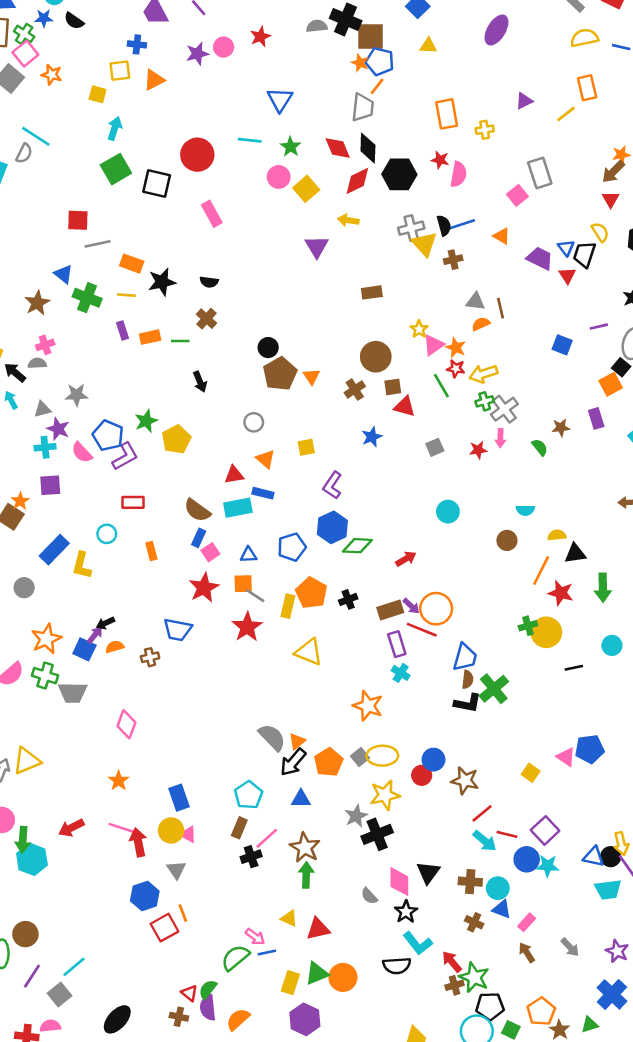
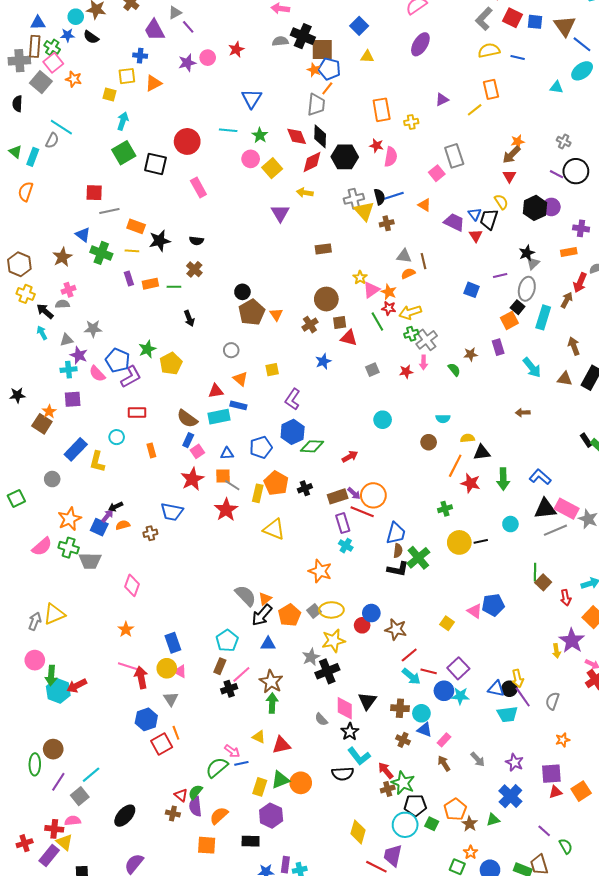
yellow circle: (546, 632) -> (459, 542), moved
red arrow: (71, 828) -> (77, 686), moved

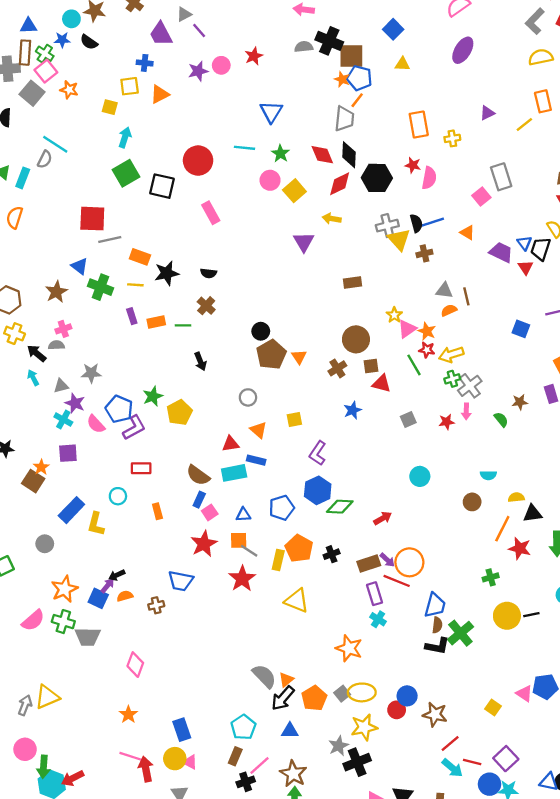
red square: (94, 193) -> (92, 219), size x1.4
cyan cross: (69, 370) -> (63, 419), turned 35

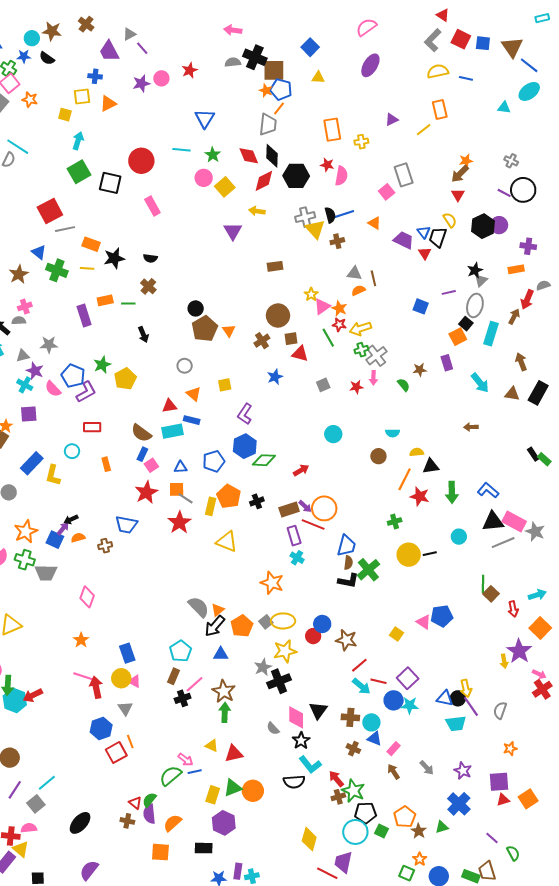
red square: (92, 219) -> (50, 211), turned -30
purple rectangle: (132, 316) -> (84, 316), moved, size x1.5

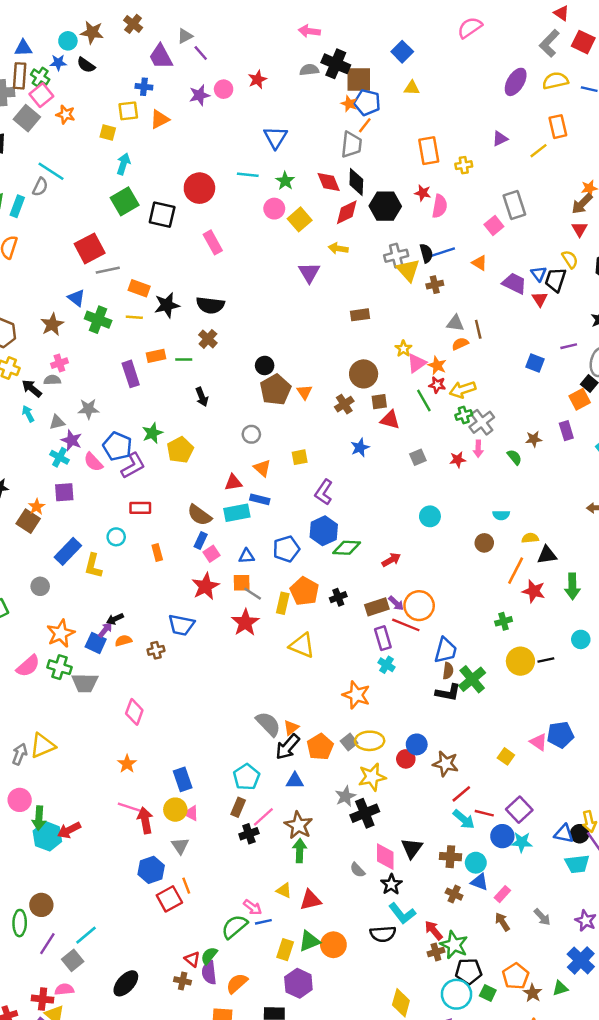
purple ellipse: (370, 65) -> (516, 82), moved
black semicircle: (150, 258) -> (210, 305), size x1.6

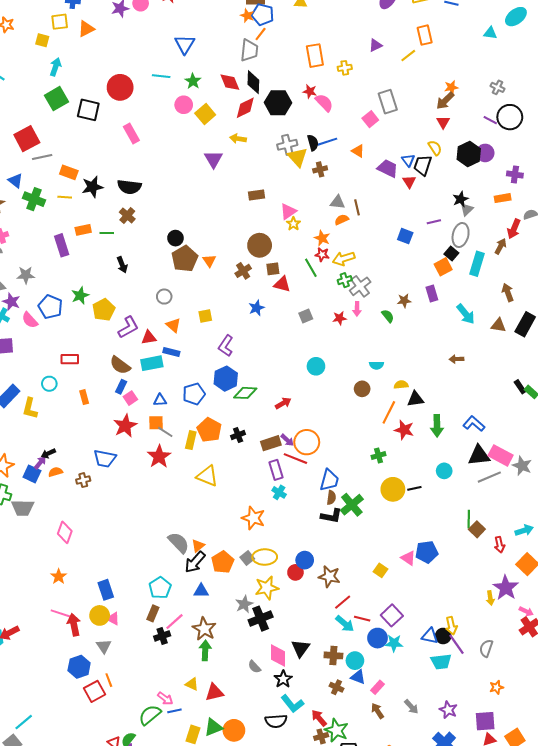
pink semicircle: (440, 206) -> (324, 103), turned -54
pink triangle: (417, 363) -> (288, 211), moved
purple L-shape: (133, 466) -> (128, 327), moved

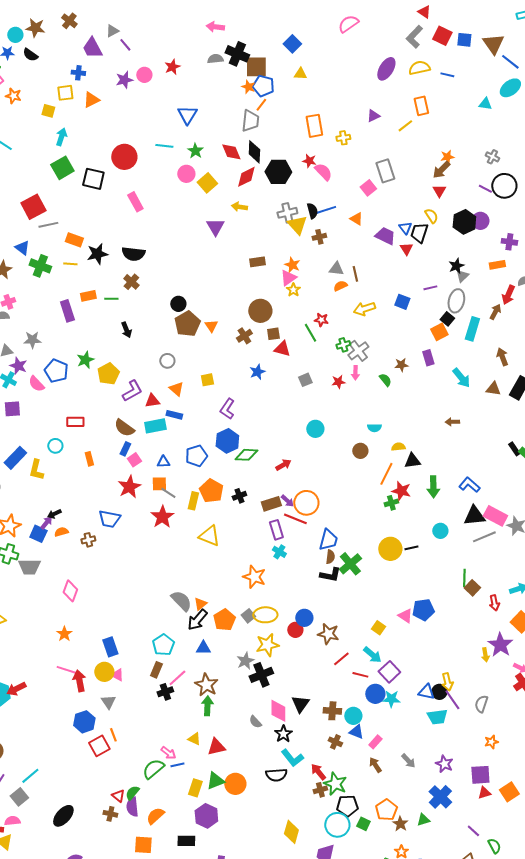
orange star: (322, 238) -> (292, 265), moved
yellow arrow: (344, 259) -> (364, 309), moved
green cross: (379, 455) -> (391, 503), moved
cyan arrow: (345, 624) -> (372, 655), moved

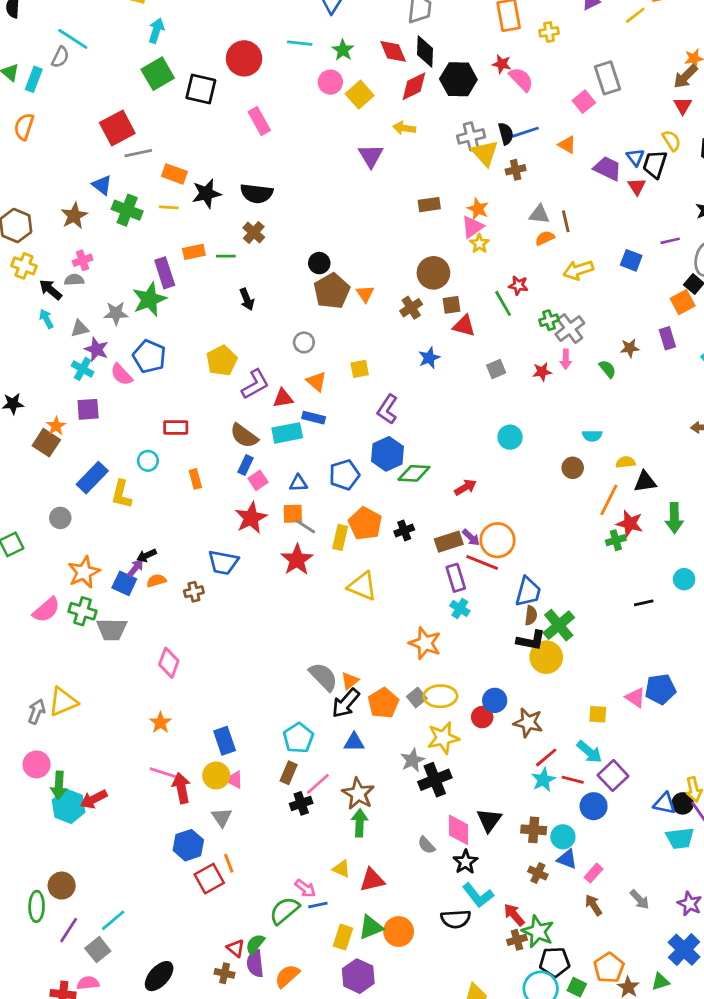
green star: (85, 360) -> (149, 299), moved, size x1.4
yellow circle: (390, 549) -> (546, 657), moved
yellow square: (378, 628) -> (598, 714), turned -32
cyan star: (391, 699) -> (543, 780), moved, turned -30

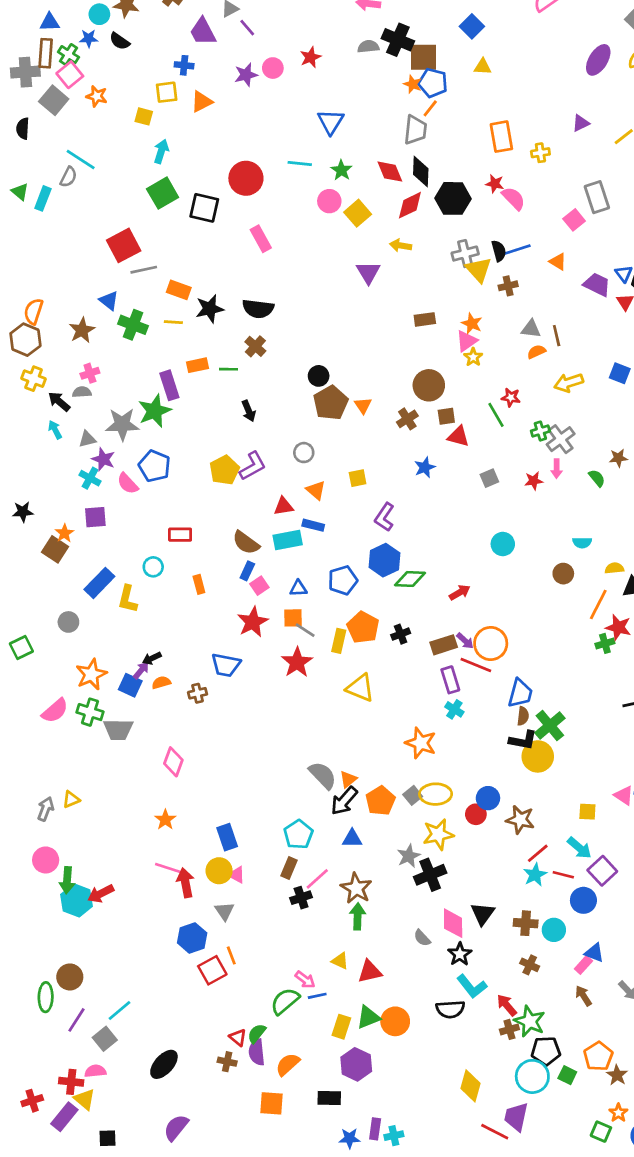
orange semicircle: (24, 127) -> (34, 311), moved
gray star: (116, 313) -> (122, 424), size x1.4
purple L-shape: (255, 384) -> (253, 466), moved
yellow triangle: (63, 702) -> (71, 799), size x0.6
blue triangle: (567, 859) -> (594, 953), moved

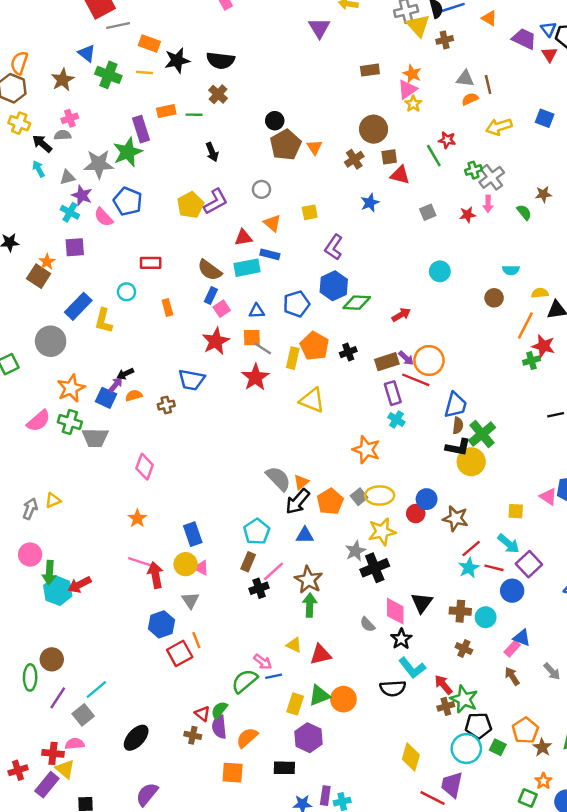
gray circle: (68, 622) -> (51, 341), size x1.6

